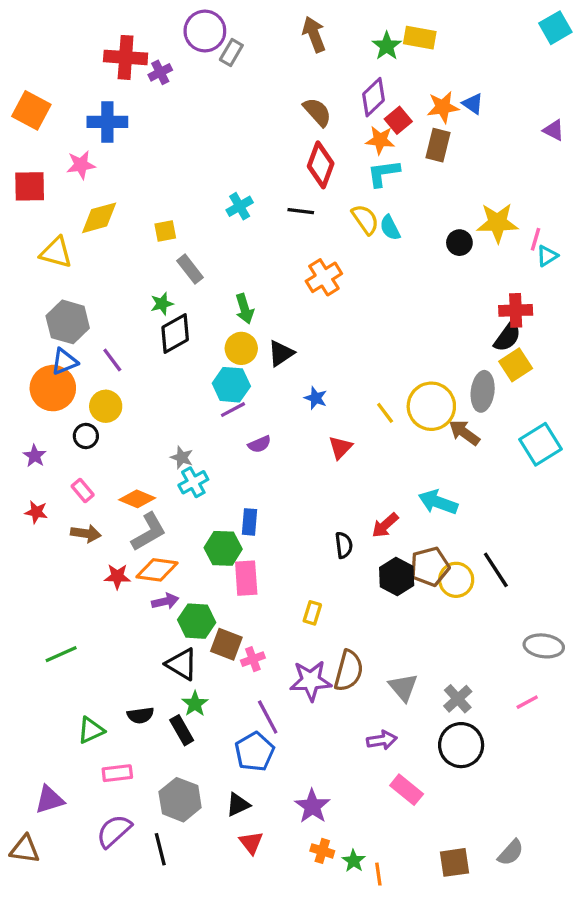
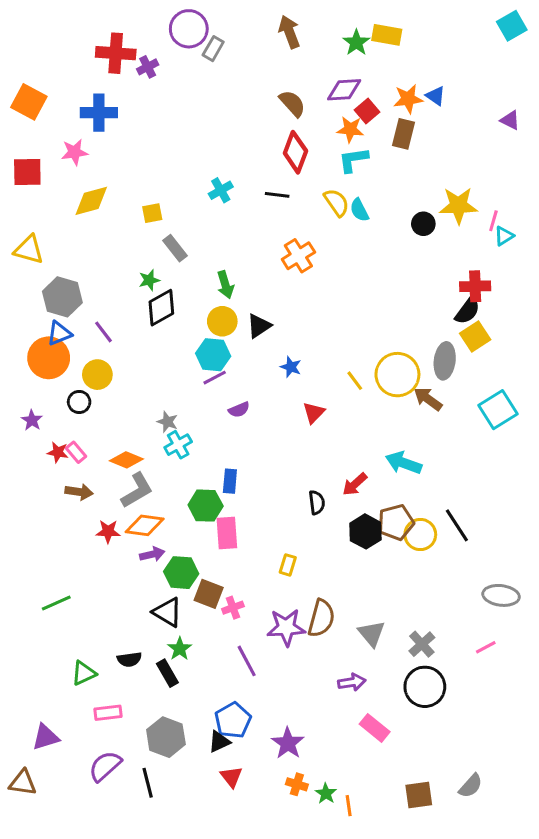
purple diamond: (373, 97) -> (344, 90), turned 40
yellow triangle: (56, 253) -> (29, 250), moved
red star: (36, 512) -> (58, 452), moved
blue pentagon: (254, 752) -> (233, 720), moved

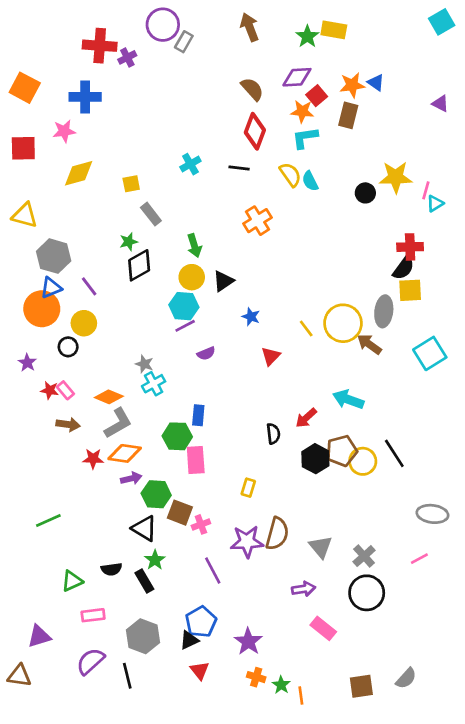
yellow square: (475, 336) -> (410, 290), turned 30

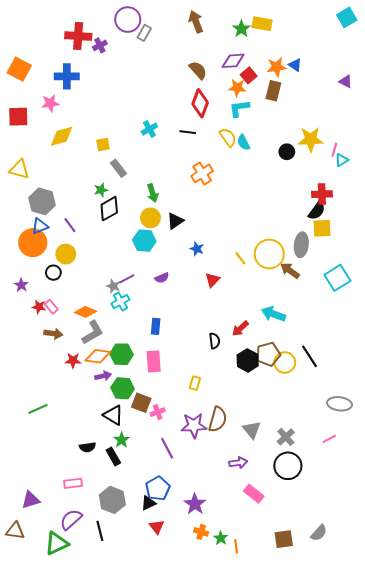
purple line: (185, 326) -> (127, 279), moved
green hexagon: (177, 436) -> (122, 354), moved
green triangle: (72, 581) -> (56, 543), moved, size x1.4

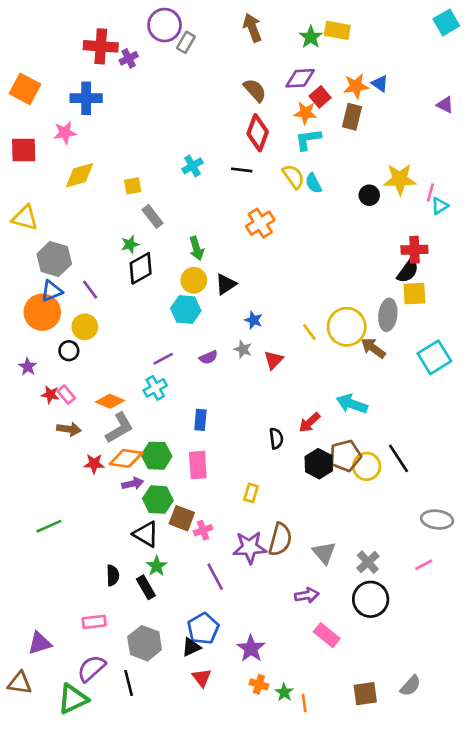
gray star: (113, 286) -> (243, 349), moved
black semicircle: (87, 447) -> (113, 575), turned -84

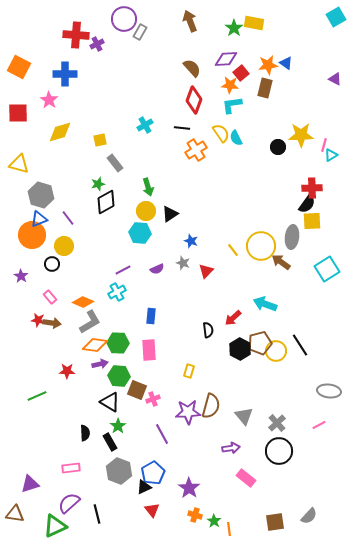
pink star: (65, 133) -> (49, 100), turned -30
orange cross: (260, 223) -> (196, 150), moved
red star: (50, 395) -> (38, 320), moved
red star: (94, 464) -> (67, 371), moved
gray hexagon: (145, 643) -> (119, 471), moved

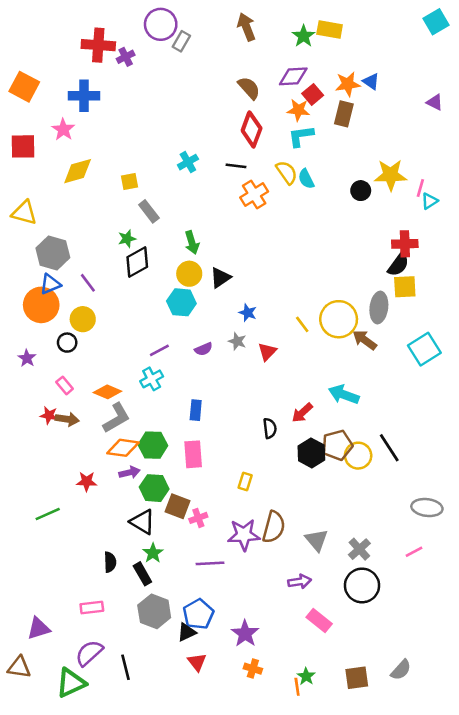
purple line: (162, 434) -> (210, 563), turned -65
green star: (214, 521) -> (306, 676), moved

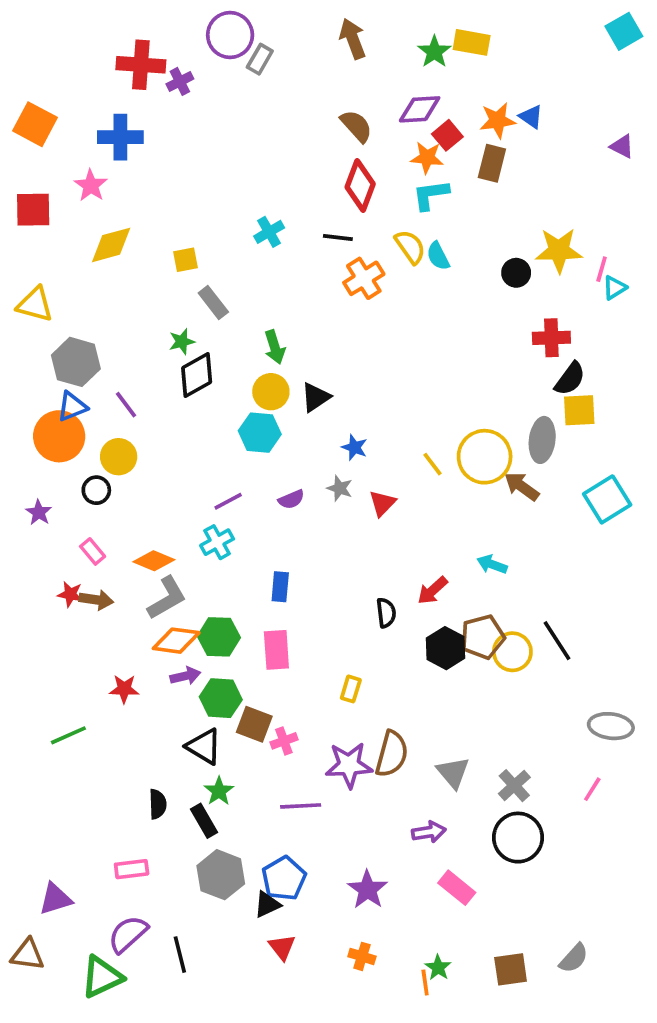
red cross: (405, 244) -> (551, 338), moved
cyan arrow: (344, 395) -> (492, 564), size x0.7
pink line: (414, 552) -> (592, 789), turned -30
purple star: (245, 634) -> (368, 890), moved

